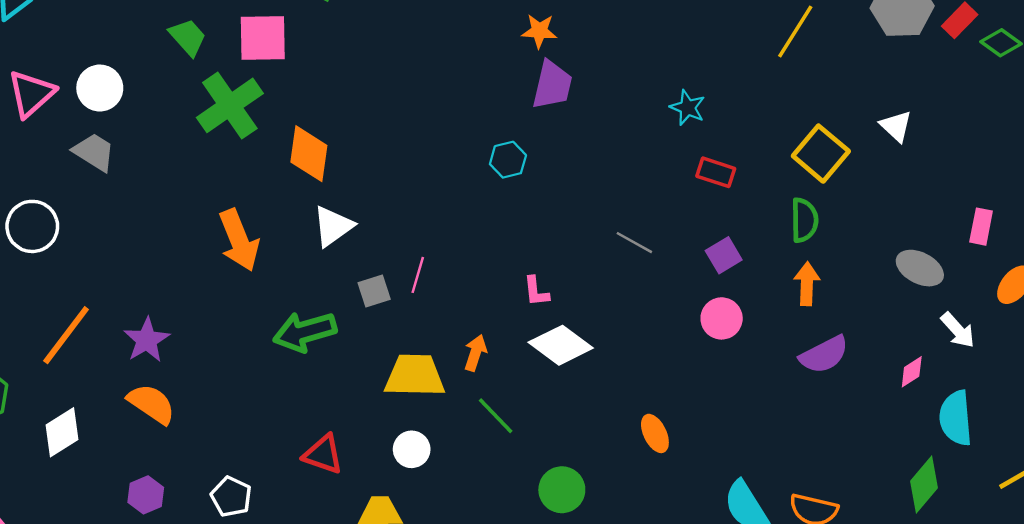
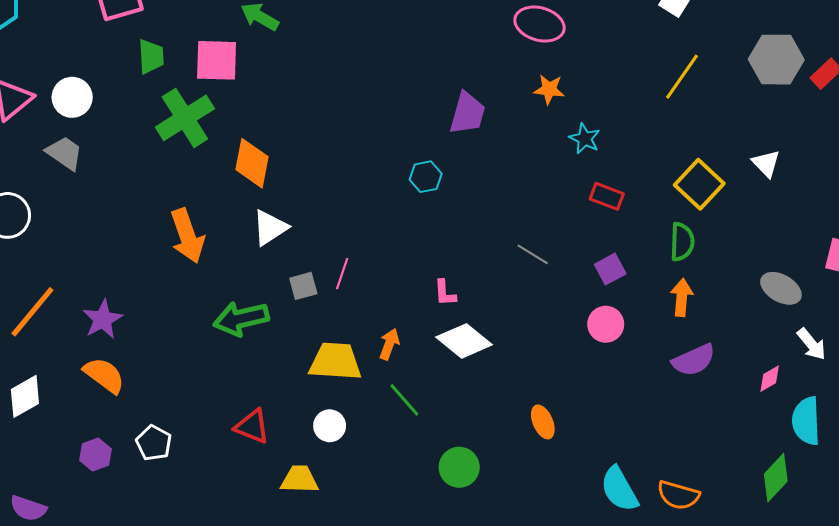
orange star: (539, 31) -> (549, 89), moved
green trapezoid: (188, 37) -> (151, 56), turned 36
white pentagon: (231, 497) -> (154, 443), moved

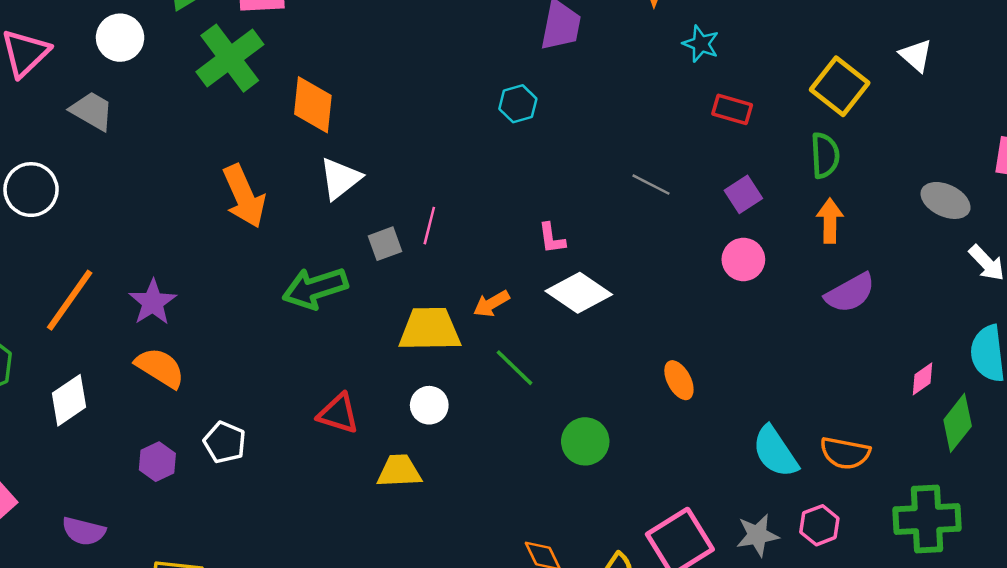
white circle: (72, 97) -> (120, 38), moved
orange arrow: (389, 344) -> (491, 304), turned -136
pink diamond: (770, 379) -> (923, 379), moved

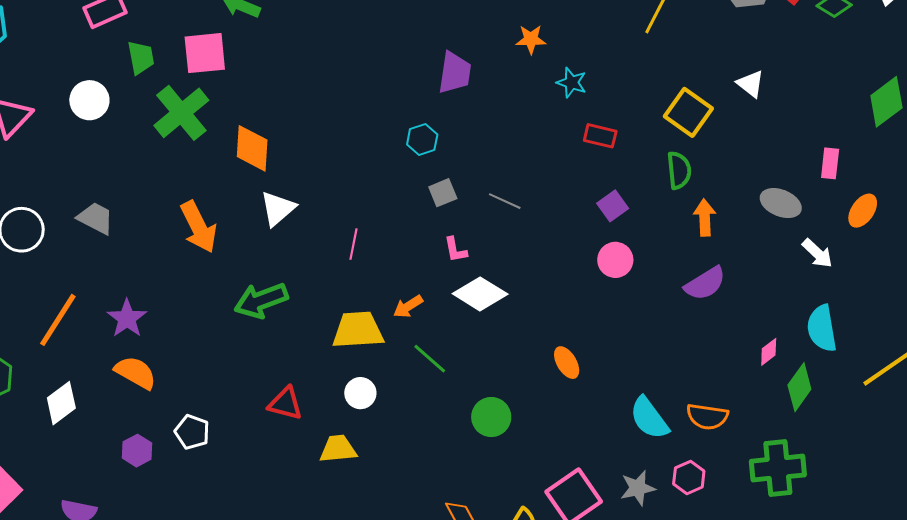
gray trapezoid: (92, 111) -> (96, 218), moved
gray line: (651, 185) -> (505, 201), moved
orange arrow: (830, 221) -> (705, 218), moved
gray square: (385, 244) -> (443, 193), moved

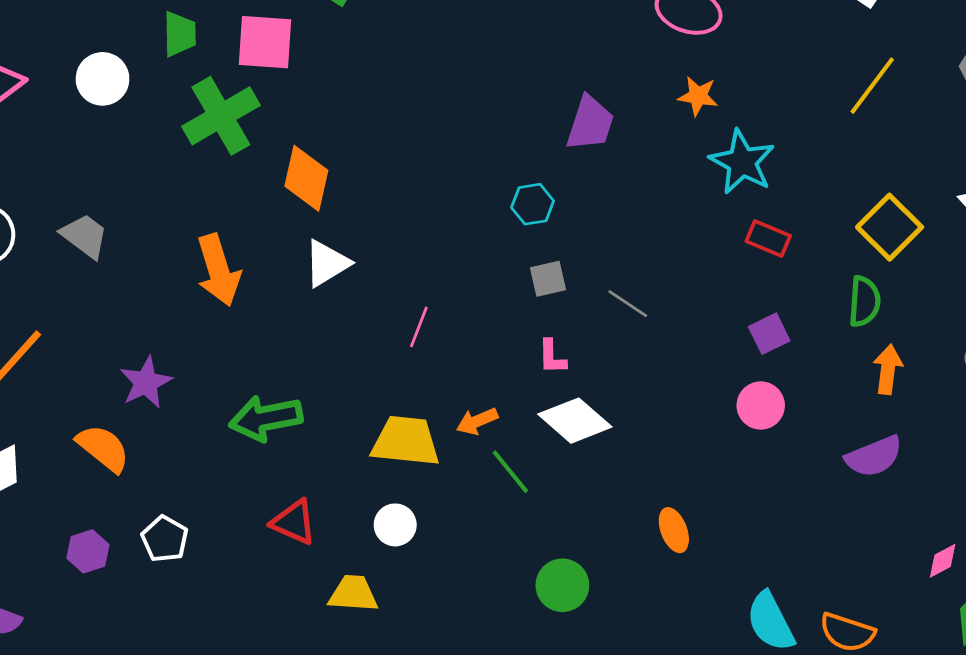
cyan star: (572, 83) -> (742, 162), size x1.6
green arrow: (261, 300) -> (266, 418), moved
purple star: (127, 318) -> (146, 382), moved
green line: (430, 359) -> (510, 472), moved

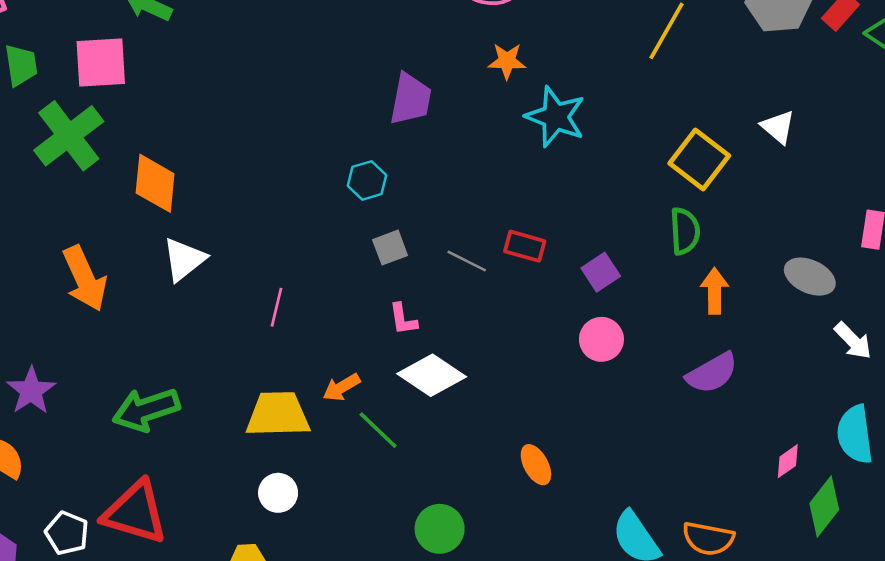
red rectangle: (768, 238) -> (525, 246), moved
red triangle: (294, 522) -> (135, 513), moved, size x1.5

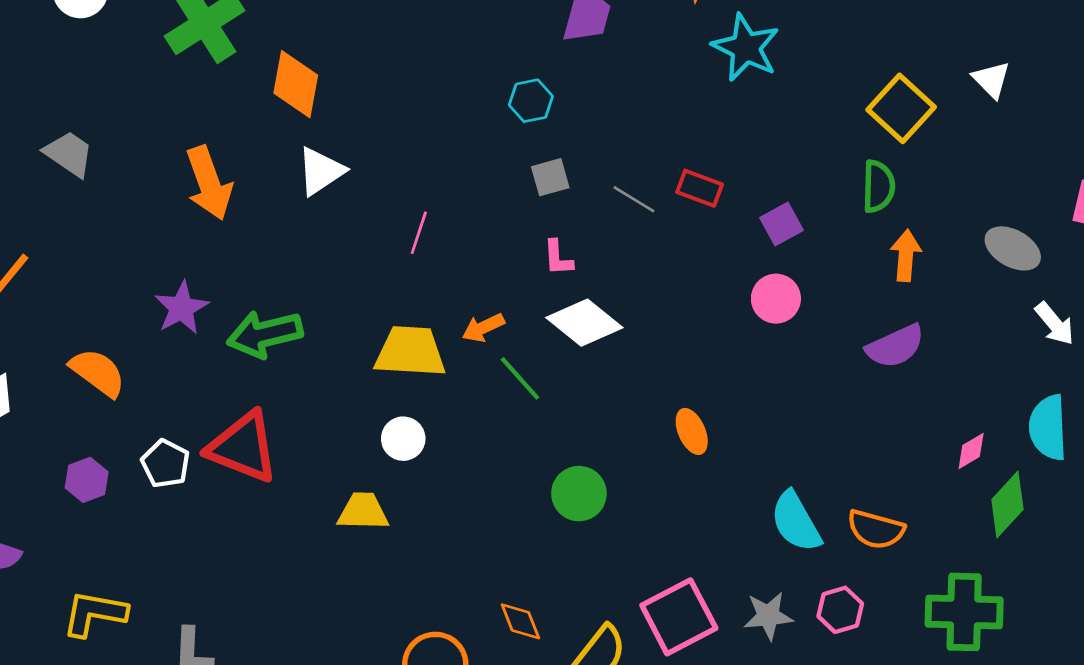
purple star: (31, 391) -> (182, 308), moved

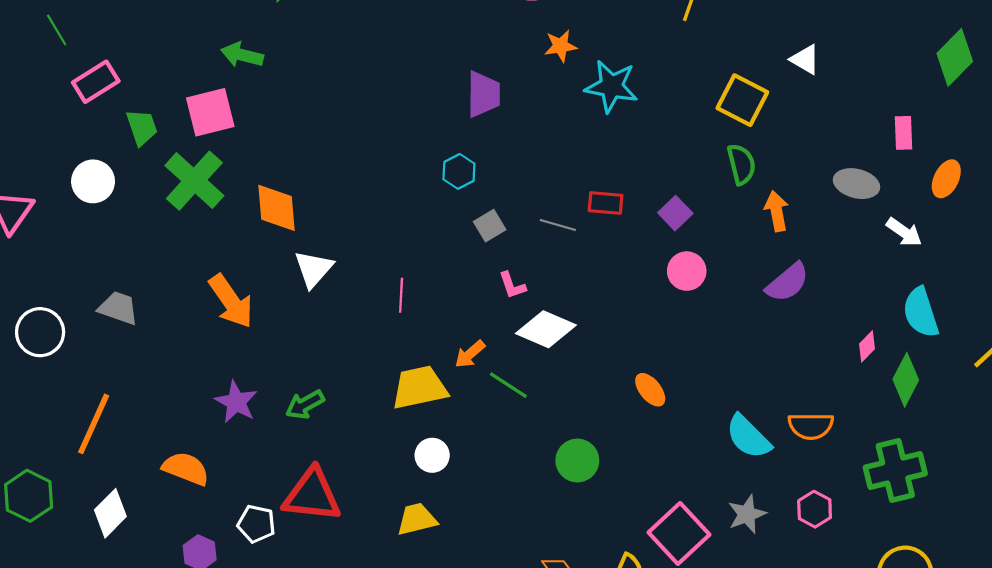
green arrow: (265, 334) -> (305, 405), size x0.7
pink hexagon: (840, 610) -> (815, 509), moved

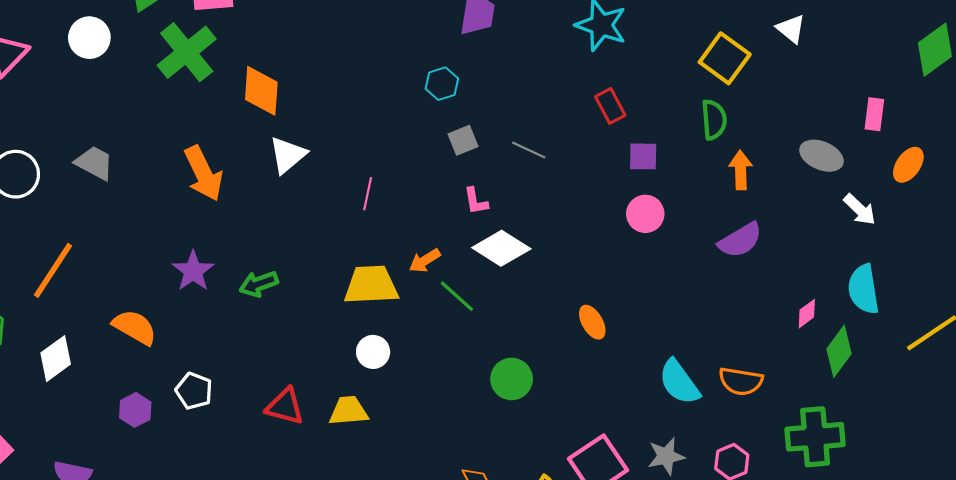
red rectangle: (606, 203) -> (610, 106), moved, turned 48
purple square: (675, 213) -> (643, 156), turned 36
red triangle: (312, 495) -> (285, 406), moved, size x0.7

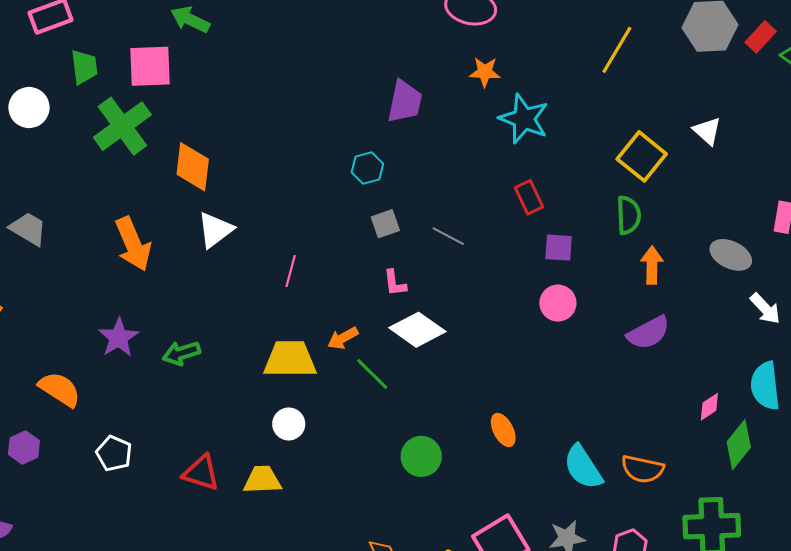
orange ellipse: (592, 322) -> (503, 430), moved
purple hexagon: (135, 410) -> (24, 448), moved

